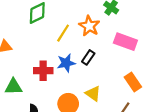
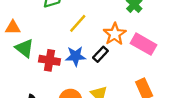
orange star: (89, 26) -> (115, 34), moved
green triangle: (14, 87) -> (24, 48), moved, turned 30

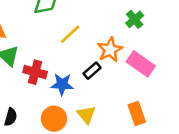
blue star: (76, 56) -> (62, 84), moved

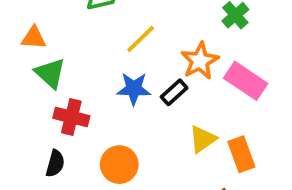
red cross: (35, 72) -> (71, 117), moved
blue star: (62, 84) -> (134, 89), moved
yellow triangle: (86, 115) -> (203, 139), moved, turned 36

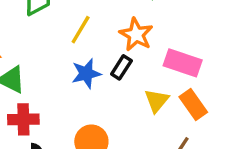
pink rectangle: (246, 81) -> (183, 63), moved
red cross: (71, 117) -> (23, 119), moved

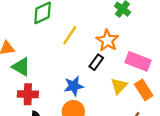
blue star: (86, 74) -> (74, 86), moved

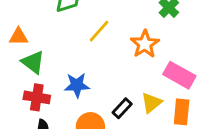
black rectangle: (96, 62) -> (122, 108), moved
blue star: (74, 86) -> (77, 85), moved
orange rectangle: (144, 90) -> (182, 112), turned 30

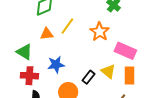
orange triangle: (19, 37) -> (47, 34), moved
yellow triangle: (152, 103) -> (108, 71), turned -35

